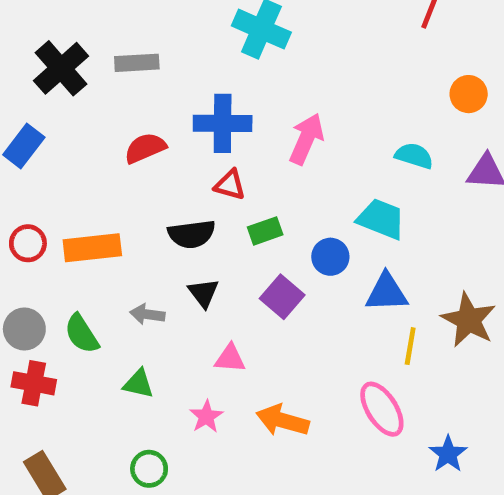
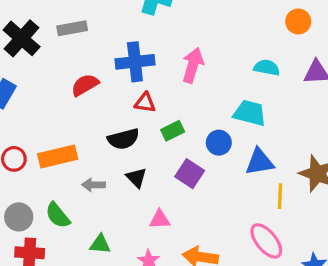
gray arrow: (147, 314) -> (93, 185), moved

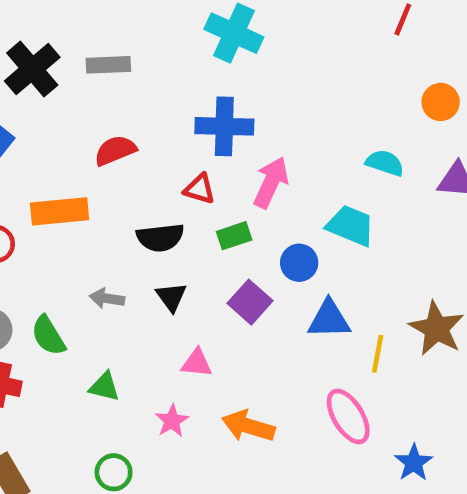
blue cross: (135, 62) -> (224, 126), moved
pink arrow: (193, 65) -> (271, 182), moved
orange rectangle: (58, 157) -> (60, 211), moved
blue triangle: (260, 162) -> (329, 319), moved

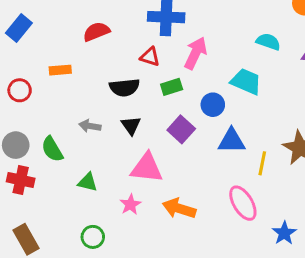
orange rectangle: (60, 211) -> (60, 70), size x0.6
pink triangle: (197, 363) -> (147, 168), size x1.6

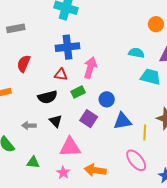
red semicircle: (96, 32) -> (24, 64), turned -36
cyan trapezoid: (246, 81) -> (151, 77), moved

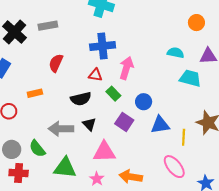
green rectangle: (78, 92) -> (113, 94), turned 72
gray arrow: (29, 126) -> (61, 129), size x1.6
green triangle: (33, 162) -> (65, 168), size x1.6

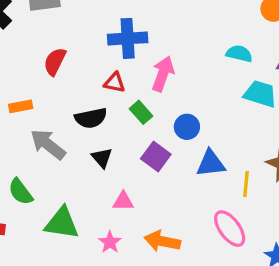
gray arrow: (61, 129) -> (48, 144), moved, turned 35
pink triangle: (104, 152) -> (123, 201), size x0.6

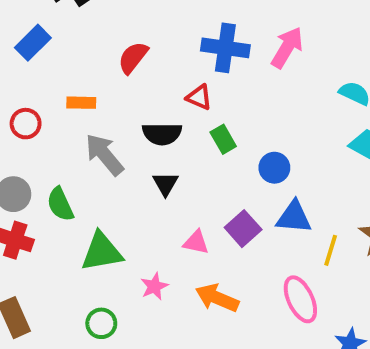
pink arrow: (163, 74) -> (287, 47), moved
purple square: (156, 157) -> (243, 229), moved
pink triangle: (123, 201) -> (196, 242), moved
green triangle: (62, 223) -> (102, 252), turned -30

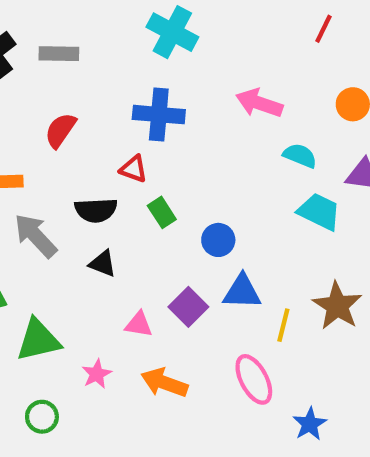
pink arrow: (287, 47) -> (259, 103), moved, turned -99
black triangle: (165, 184) -> (103, 264), turned -36

